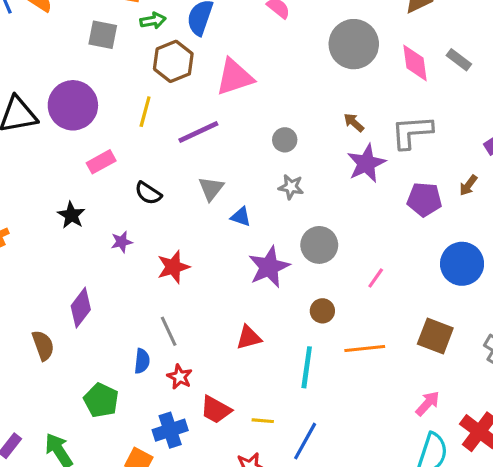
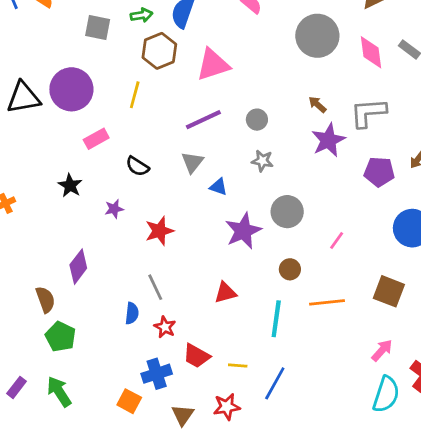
purple line: (198, 132) -> (203, 120), moved
green pentagon: (101, 400) -> (60, 337), moved

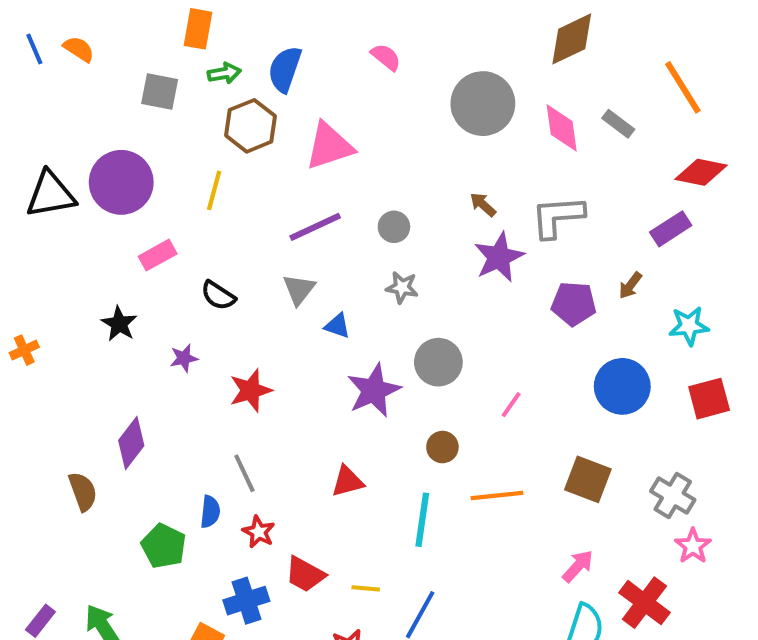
green pentagon: (60, 337) -> (164, 546), moved

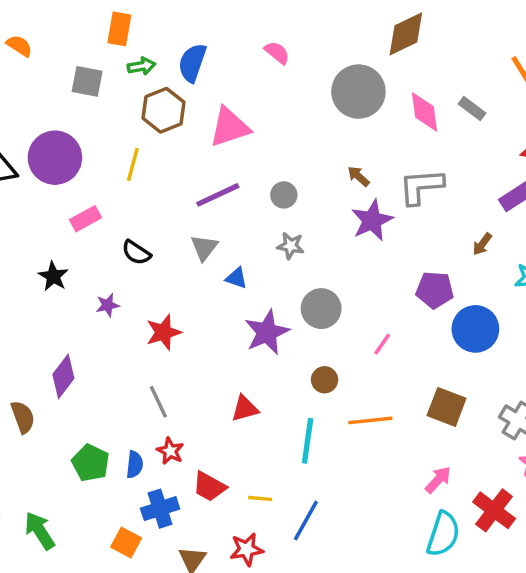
brown diamond: (572, 39) -> (406, 34), moved
purple pentagon: (574, 304) -> (435, 290), moved
blue semicircle: (210, 512) -> (135, 465), moved

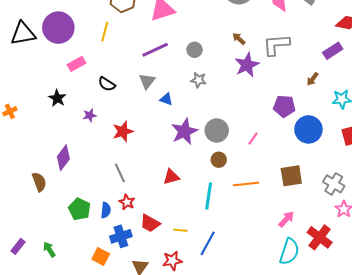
gray circle: (321, 309) -> (217, 130), moved
brown square: (447, 407) -> (291, 176), turned -30
green arrow: (40, 531) -> (49, 249), size x0.7

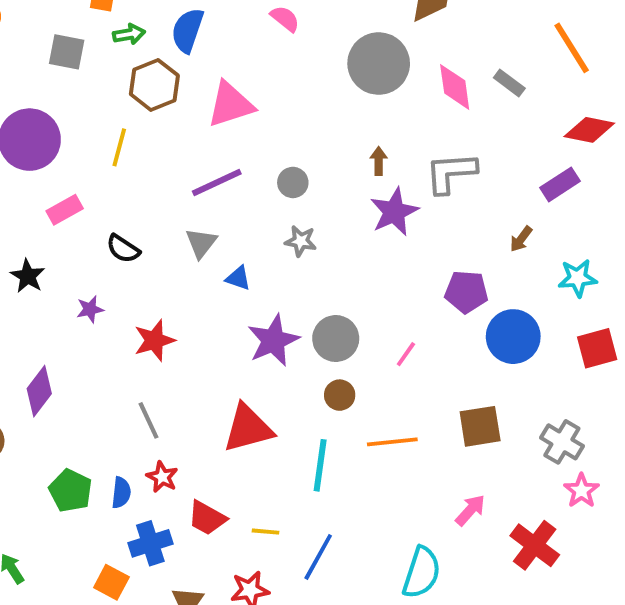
brown arrow: (239, 39) -> (379, 161), turned 48
red triangle: (171, 177) -> (248, 428), size x1.6
cyan semicircle: (289, 251) -> (422, 573), moved

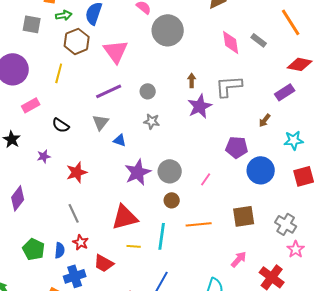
gray circle: (379, 64) -> (168, 30), moved
pink triangle: (230, 104) -> (116, 51), turned -48
yellow line: (266, 532) -> (134, 246), moved

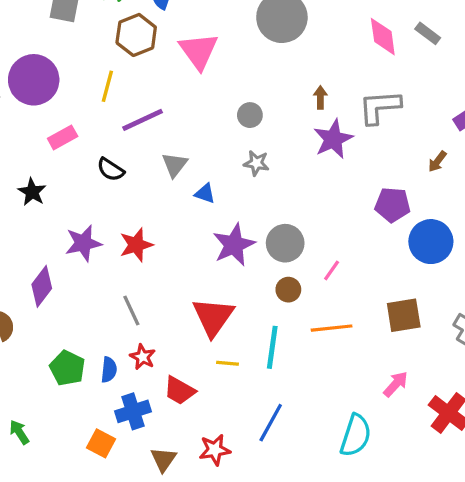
purple line: (109, 91) -> (143, 120), moved
purple star: (44, 156) -> (83, 243), moved, size x1.6
pink line: (206, 179) -> (332, 270), moved
red triangle: (125, 217) -> (213, 317), turned -40

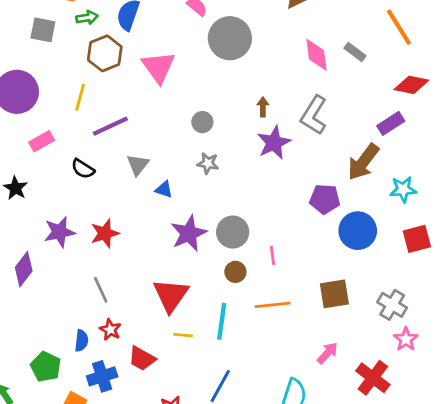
gray L-shape: (380, 107) -> (314, 115), turned -54
brown arrow: (437, 161) -> (363, 162), size x2.0
pink line: (332, 270) -> (273, 255), turned -42
green pentagon: (67, 368) -> (46, 367), moved

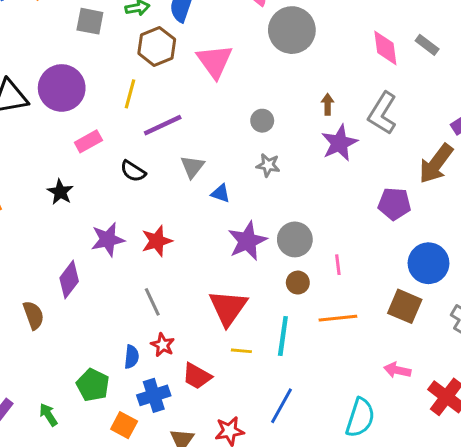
blue circle: (358, 231) -> (429, 263), moved
brown square: (334, 294) -> (405, 306), turned 32
pink arrow: (328, 353) -> (397, 370), turned -120

